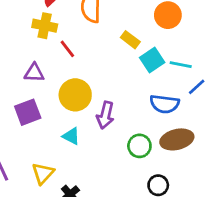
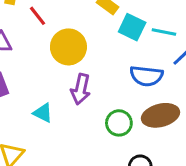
cyan square: (152, 60) -> (132, 27), turned -30
yellow circle: (75, 95) -> (68, 47), moved

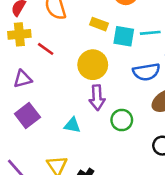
yellow circle: (68, 47) -> (93, 65), moved
green circle: (119, 123) -> (122, 120), moved

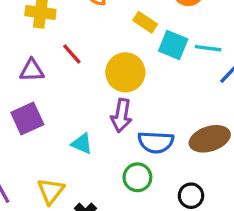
red line: (46, 49) -> (72, 54), moved
blue semicircle: (146, 72) -> (156, 142), moved
green circle: (122, 120) -> (137, 177), moved

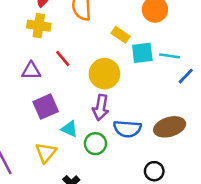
cyan square: (173, 45) -> (142, 53), turned -30
purple square: (27, 119) -> (46, 107), moved
green circle: (137, 177) -> (95, 144), moved
yellow triangle: (51, 191) -> (46, 153), moved

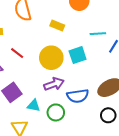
cyan square: (142, 53) -> (78, 55), moved
purple arrow: (101, 107) -> (54, 84), turned -108
black circle: (154, 171) -> (108, 115), moved

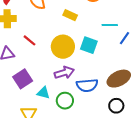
cyan square: (78, 55) -> (89, 45), turned 36

